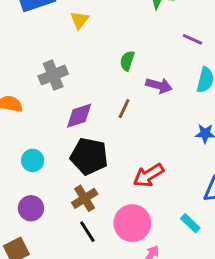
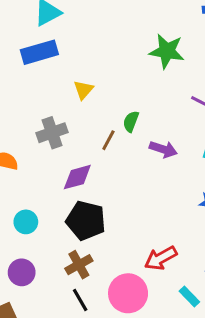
yellow triangle: (79, 20) -> (83, 90), moved
brown line: (124, 109) -> (108, 140), moved
red arrow: (148, 175) -> (161, 258), moved

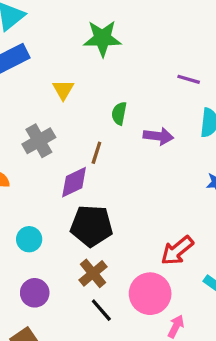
green star: (167, 51) -> (102, 38), moved
brown line: (108, 140) -> (96, 153), moved

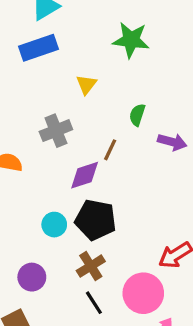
cyan circle: (29, 239) -> (54, 225), moved

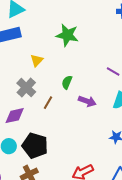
gray cross: (56, 131) -> (26, 88), moved, turned -30
purple diamond: (85, 175) -> (15, 116), moved

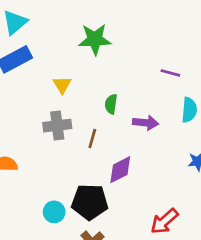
gray cross: (26, 88) -> (57, 126), turned -36
purple diamond: (15, 116) -> (120, 170), moved

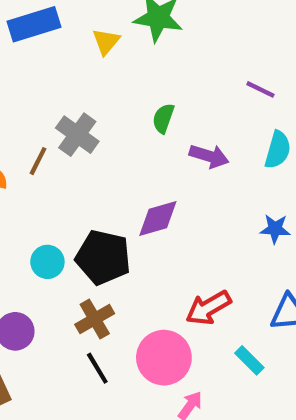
yellow triangle: (62, 85) -> (106, 42), moved
gray cross: (57, 126) -> (77, 135), turned 32
brown line: (92, 138) -> (38, 161), moved

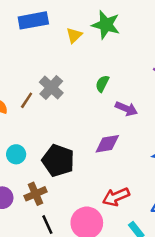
purple diamond: (158, 219) -> (107, 144), moved
cyan circle: (47, 262) -> (16, 154), moved
brown cross: (95, 319) -> (36, 194), moved

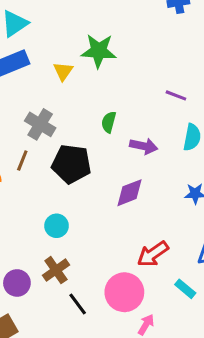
gray cross: (51, 87) -> (40, 124), moved
cyan circle: (16, 154) -> (57, 226), moved
black pentagon: (58, 161) -> (71, 164), moved

